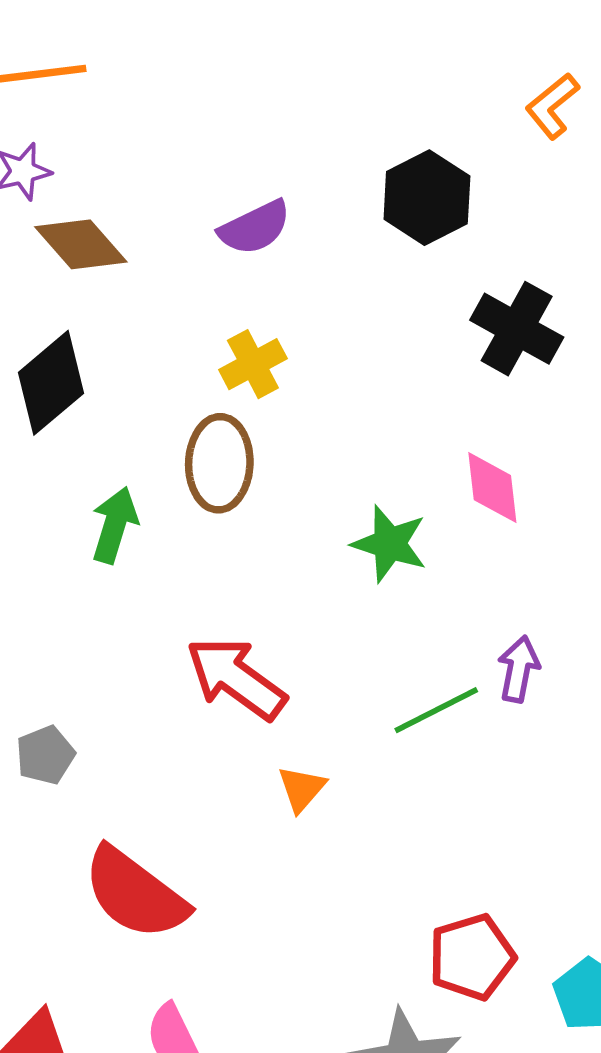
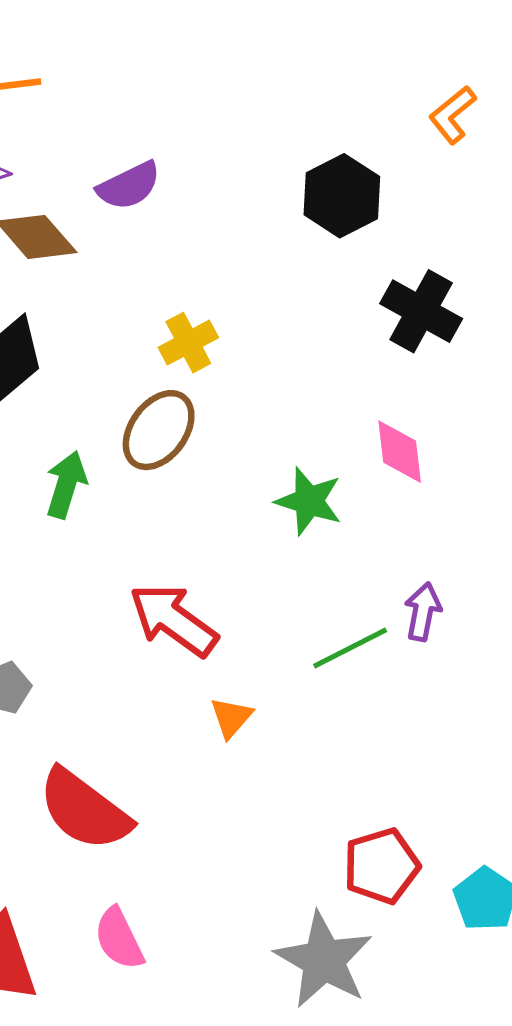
purple semicircle: (255, 228) -> (129, 186), moved
brown ellipse: (219, 463) -> (159, 430), turned 34

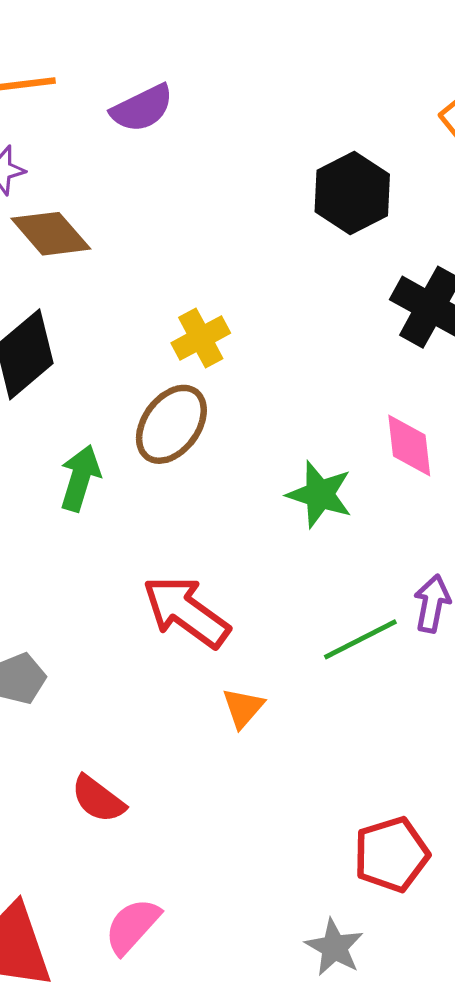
purple semicircle: (129, 186) -> (142, 108), moved
red semicircle: (84, 810) -> (98, 799), size x0.6
pink semicircle: (119, 939) -> (132, 926), turned 68
gray star: (324, 960) -> (334, 947), size x0.6

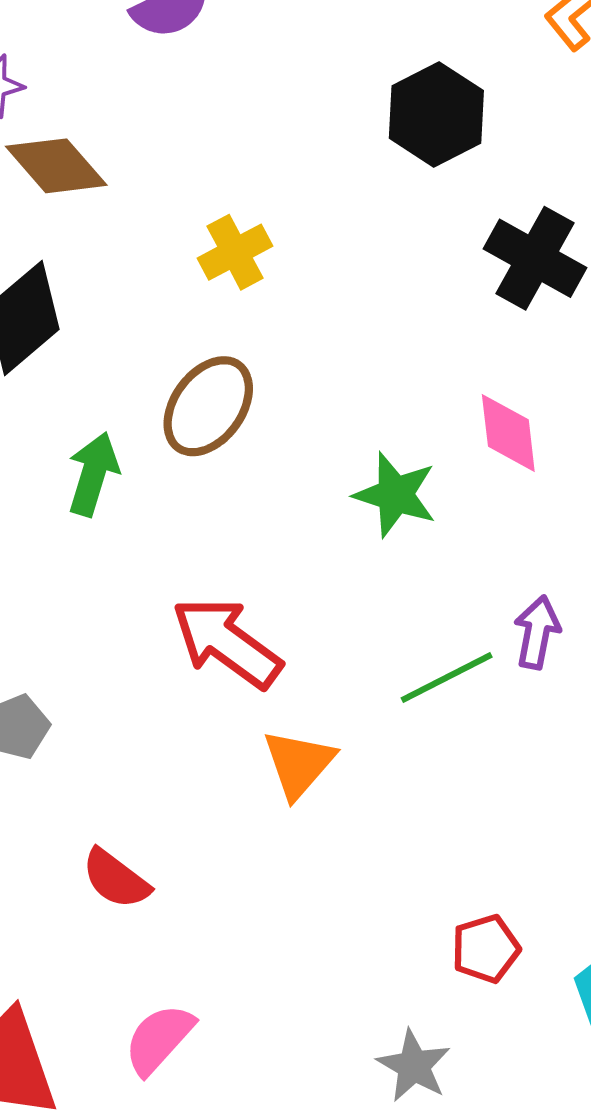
yellow cross: (201, 338) -> (235, 252), moved
orange triangle: (243, 708) -> (299, 764), size x1.4
red pentagon: (391, 854) -> (486, 949), size x0.7

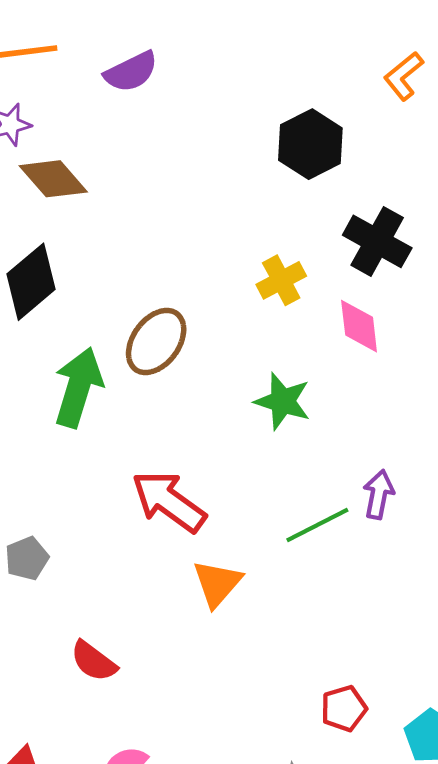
yellow cross: (235, 252) -> (281, 280), moved
pink diamond: (508, 433) -> (359, 326), moved
green arrow: (93, 474) -> (78, 387), size x1.4

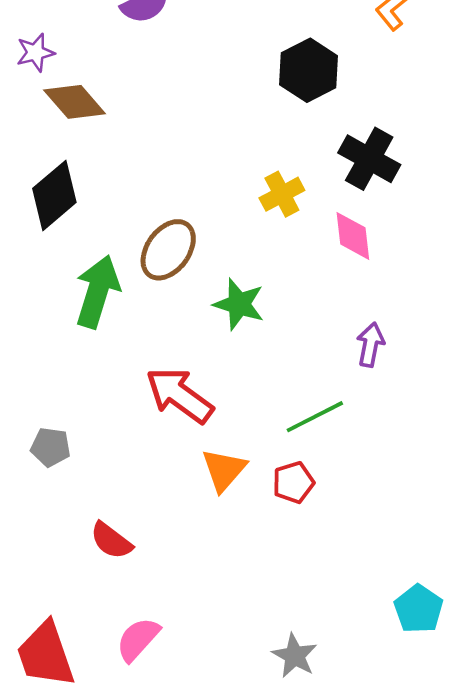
green star: (283, 401) -> (239, 304), moved
purple arrow: (379, 494) -> (370, 345), moved
gray pentagon: (27, 558) -> (51, 447), turned 30
red pentagon: (344, 708) -> (293, 482), moved

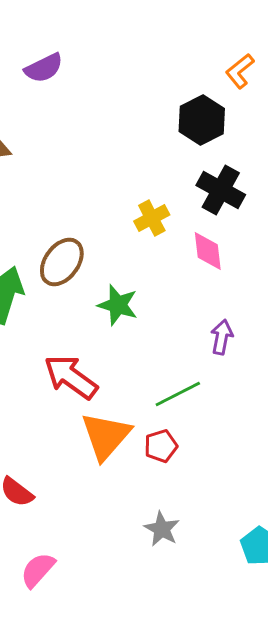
black hexagon: (309, 70) -> (202, 120), moved
orange triangle: (224, 470) -> (106, 436), size x1.4
gray star: (295, 656) -> (162, 529), moved

